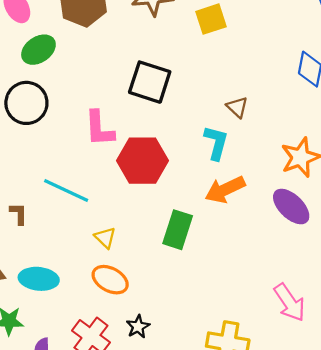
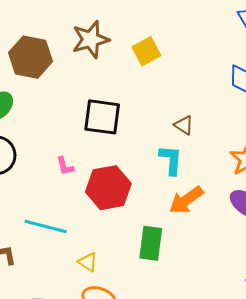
pink L-shape: (99, 129) -> (65, 166), size x0.6

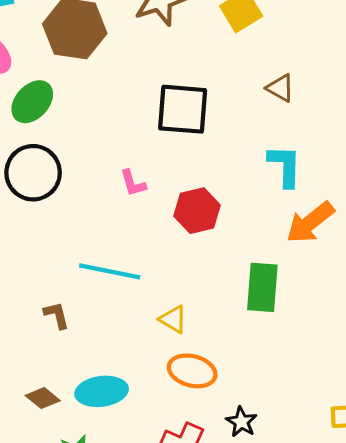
brown triangle: (184, 125) -> (280, 88), moved
red hexagon: (108, 188) -> (197, 211), size x0.7

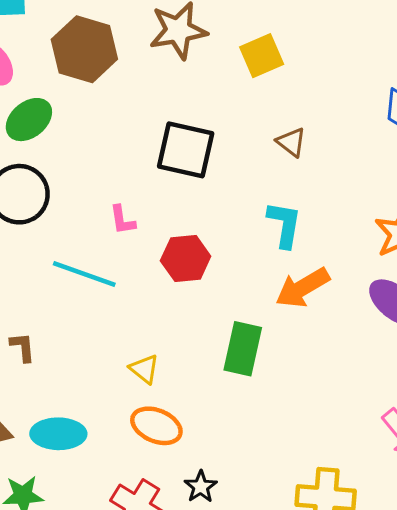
cyan line: (110, 271) -> (84, 274), moved

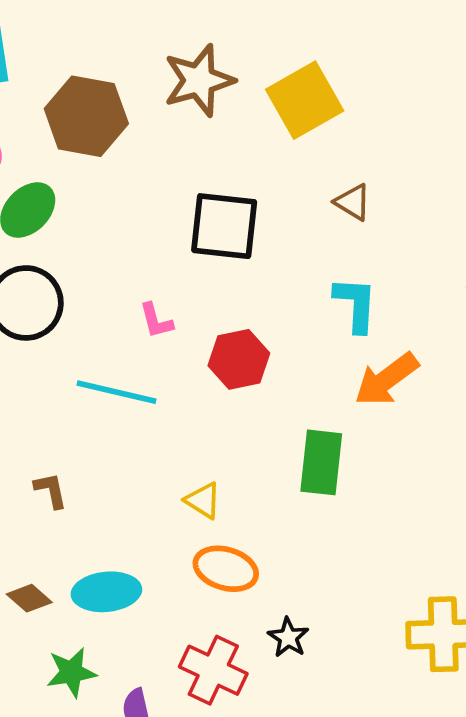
yellow square: (262, 56) -> (305, 100), size x1.4

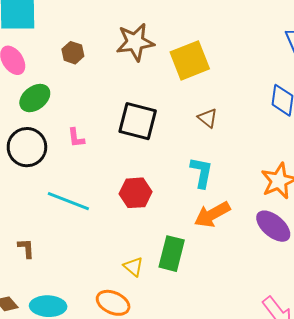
brown hexagon: (86, 116) -> (73, 53), size x0.5
pink L-shape: (156, 321) -> (76, 138), moved
yellow triangle: (203, 501) -> (133, 267), moved

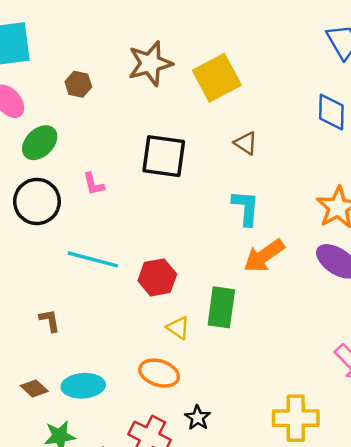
red hexagon: (136, 193) -> (157, 277), moved

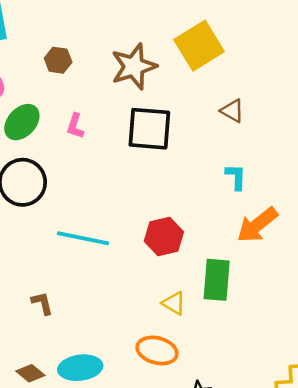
brown star: (150, 63) -> (134, 66), moved
pink L-shape: (93, 184) -> (75, 126), moved, turned 35
cyan L-shape: (246, 208) -> (236, 177), size x0.7
red hexagon: (157, 277) -> (164, 237), moved

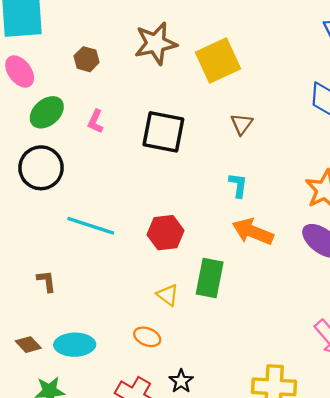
brown star: (134, 66) -> (156, 43), moved
brown triangle: (232, 111) -> (242, 124), turned 30
orange arrow: (257, 225) -> (253, 232), turned 54
orange ellipse: (157, 350) -> (147, 337), size x0.7

